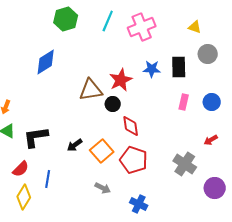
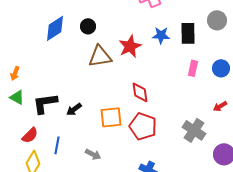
black circle: (113, 104) -> (88, 26), moved
black arrow: (75, 145) -> (74, 109), moved
orange square: (102, 151) -> (111, 117), turned 35
gray arrow: (103, 188) -> (93, 154), moved

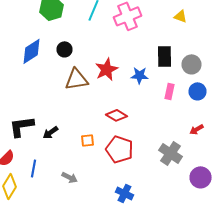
gray circle: (217, 20) -> (192, 64), moved
blue star: (161, 35) -> (140, 75), moved
red diamond: (140, 92) -> (116, 115), turned -50
orange square: (111, 117) -> (88, 140), size x0.6

